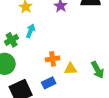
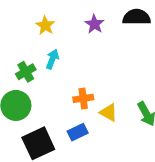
yellow triangle: (71, 69) -> (108, 112), turned 32

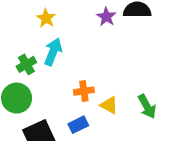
purple star: (94, 24) -> (106, 17), moved
cyan arrow: (52, 59) -> (53, 52), size x1.4

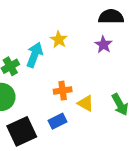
purple star: (106, 17) -> (103, 45), moved
yellow star: (46, 18) -> (59, 40), moved

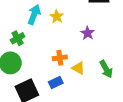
purple star: (103, 45) -> (88, 33), moved
cyan arrow: (35, 55) -> (34, 15), moved

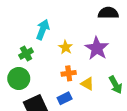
yellow star: (57, 17) -> (66, 47), moved
purple star: (88, 33) -> (97, 48), size x1.6

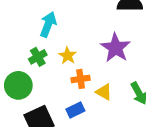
yellow star: (66, 47) -> (68, 56), moved
green cross: (26, 54) -> (38, 57), moved

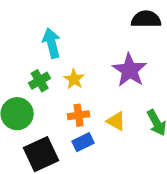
cyan arrow: (48, 24) -> (52, 43), turned -35
orange cross: (81, 79) -> (79, 115), moved

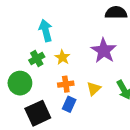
yellow triangle: (116, 121) -> (94, 89), turned 48
blue rectangle: (83, 142) -> (69, 104), turned -40

